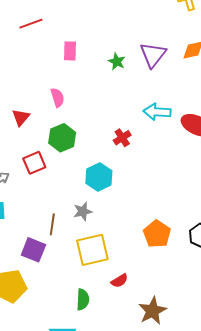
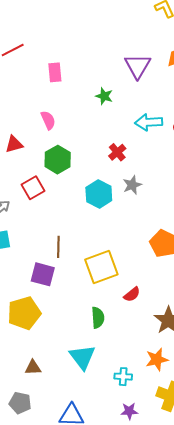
green star: (117, 61) -> (104, 96), moved
red triangle: (21, 117) -> (14, 144), turned 42
gray star: (83, 211) -> (132, 185), moved

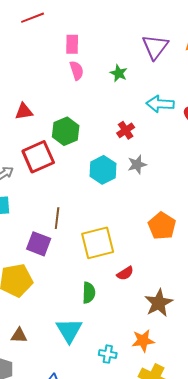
pink semicircle: (48, 120) -> (77, 70), moved
red square: (33, 188) -> (38, 157), size x1.4

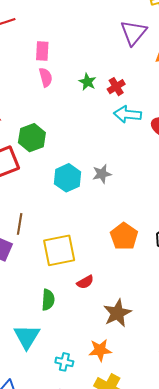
purple triangle: (155, 47) -> (134, 33), moved
red cross: (126, 130) -> (116, 87), moved

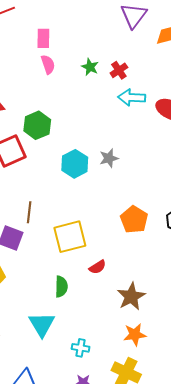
orange star: (100, 350) -> (135, 335), moved

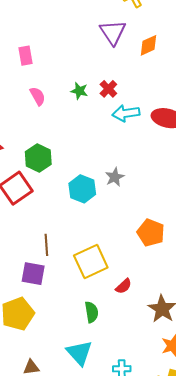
pink rectangle: (43, 38) -> (25, 56), moved

